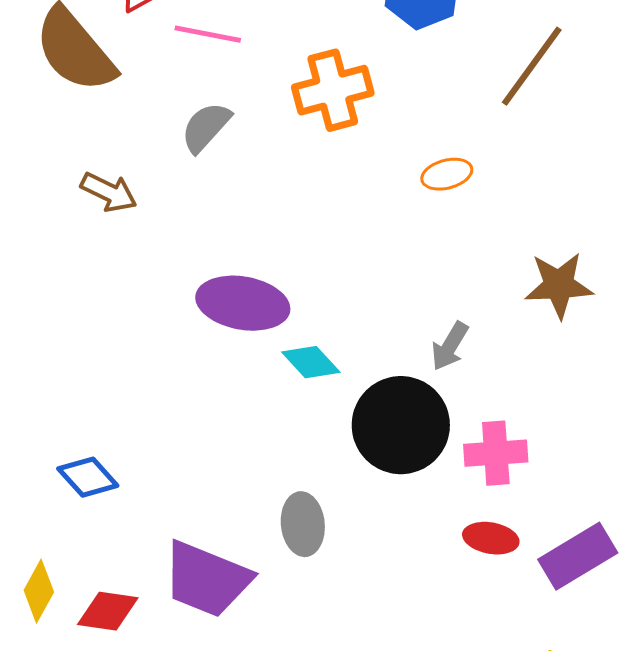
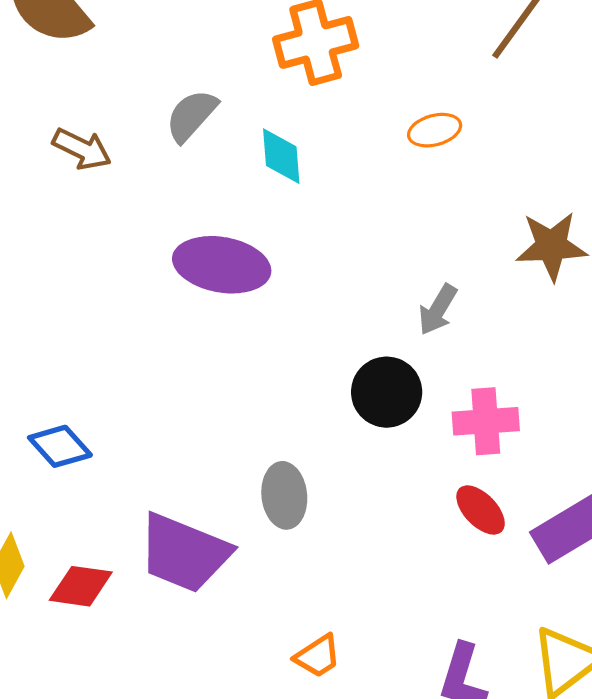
gray semicircle: (206, 127) -> (191, 116), moved
cyan diamond: (311, 362) -> (281, 156), moved, turned 38
black circle: (401, 425) -> (387, 392), size x0.7
red ellipse: (491, 538) -> (481, 510), turned 36

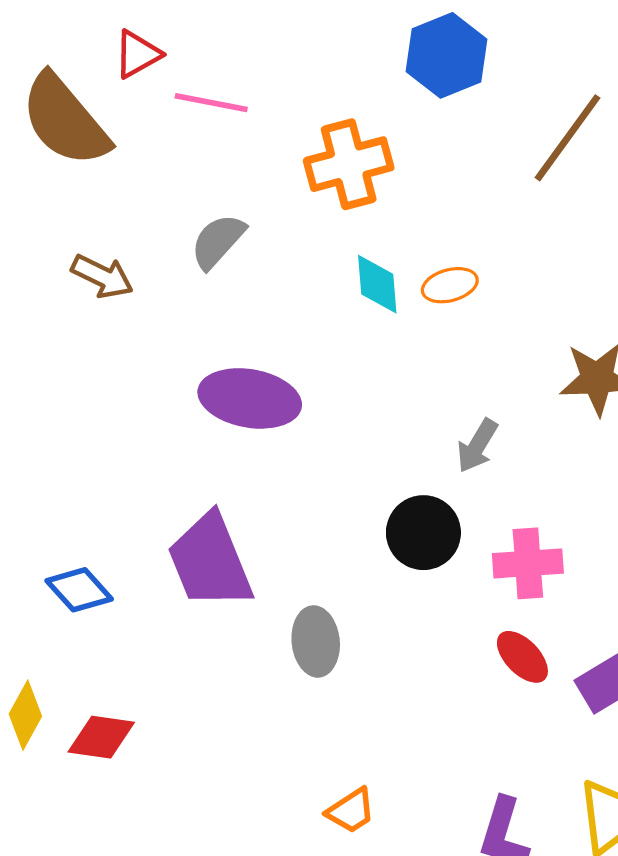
orange ellipse: (435, 130) -> (450, 285), moved
cyan diamond: (281, 156) -> (377, 284), moved
purple trapezoid: (184, 553) -> (210, 561), moved, turned 46

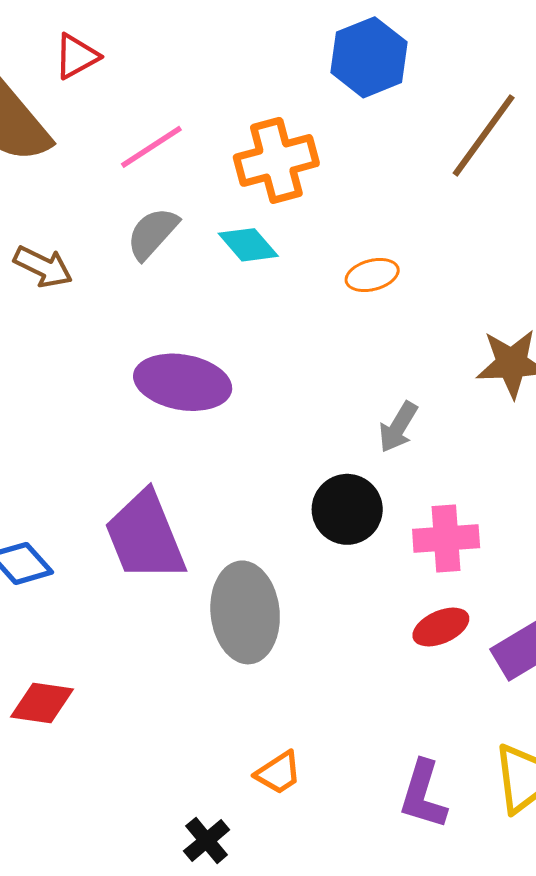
pink line: (211, 103) -> (151, 147), moved, turned -44
cyan diamond: (377, 284) -> (248, 245), moved, turned -36
gray ellipse: (316, 641) -> (245, 612), size x1.5
red ellipse: (522, 657) -> (441, 627), turned -70

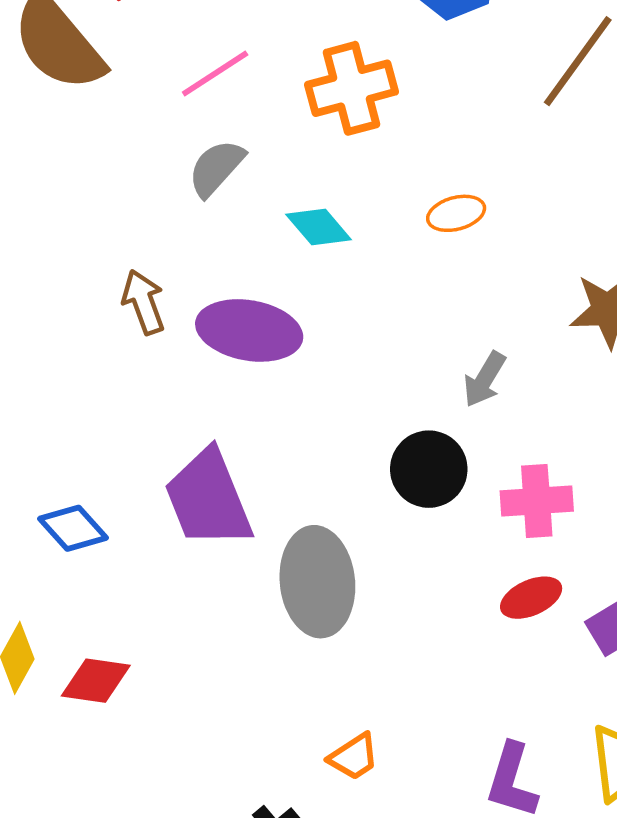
cyan diamond: (248, 245) -> (319, 227), moved
brown arrow: (43, 267) -> (143, 302), moved, turned -136

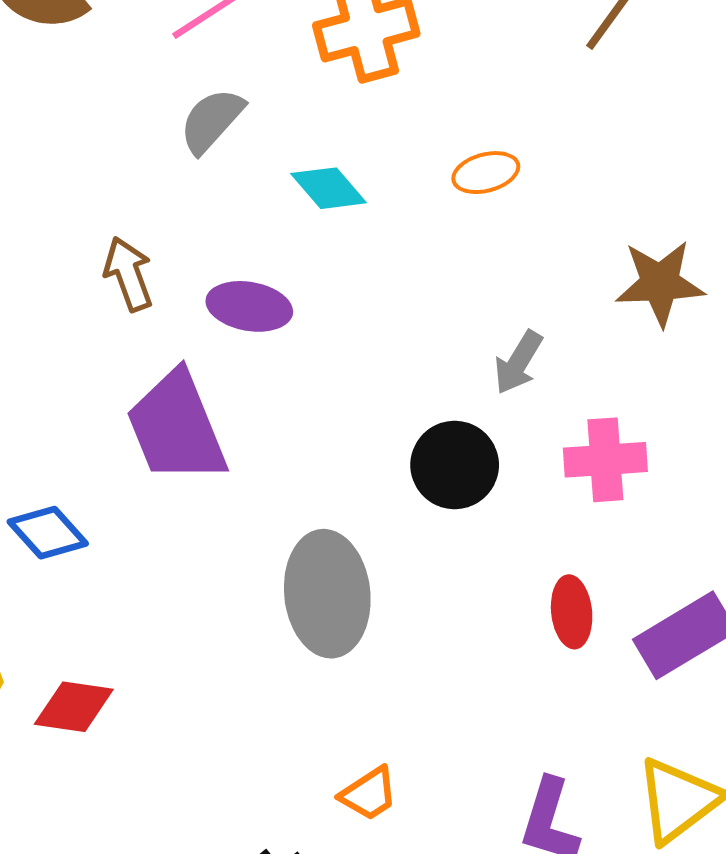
purple ellipse: (249, 330) -> (249, 306), size x0.7
purple trapezoid: (208, 499) -> (176, 427), moved
pink cross: (537, 501) -> (605, 460), moved
red ellipse: (531, 598) -> (572, 612), turned -72

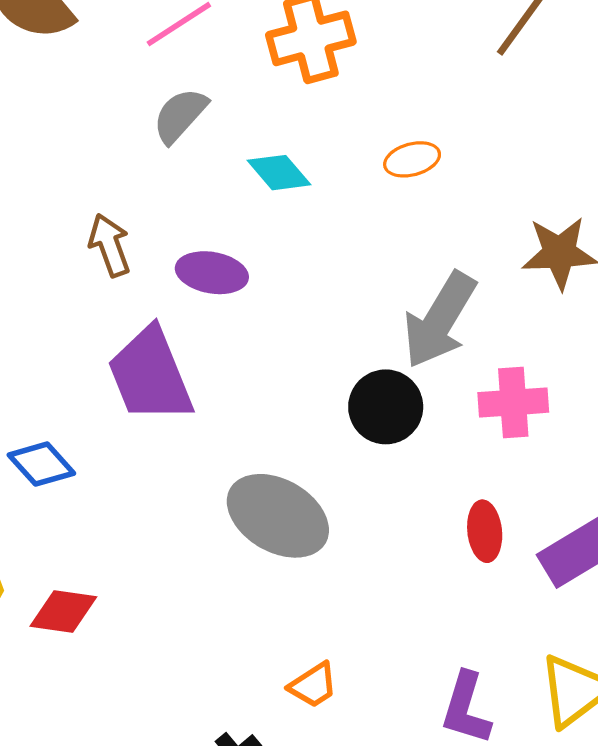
gray arrow: (518, 362) -> (440, 320), size x1.8
gray ellipse: (327, 594) -> (278, 516), turned -54

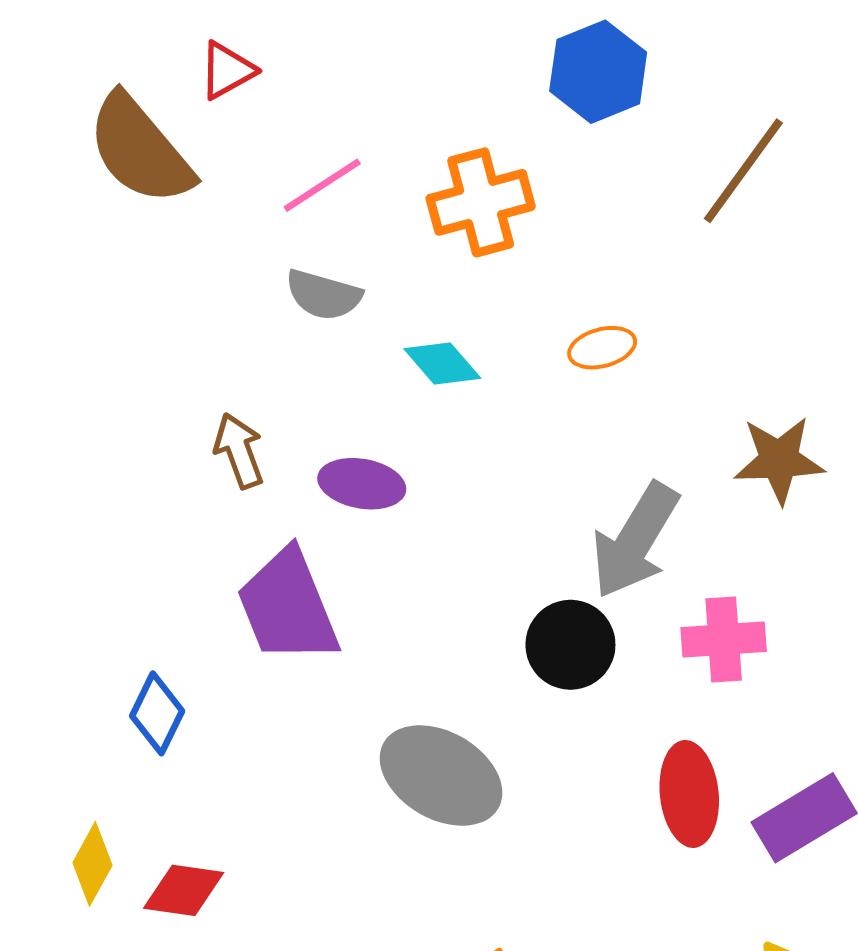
gray semicircle: (180, 115) -> (324, 295), turned -116
blue diamond: (41, 464) -> (157, 713), turned 68
red ellipse: (485, 531) -> (689, 794), size x1.4

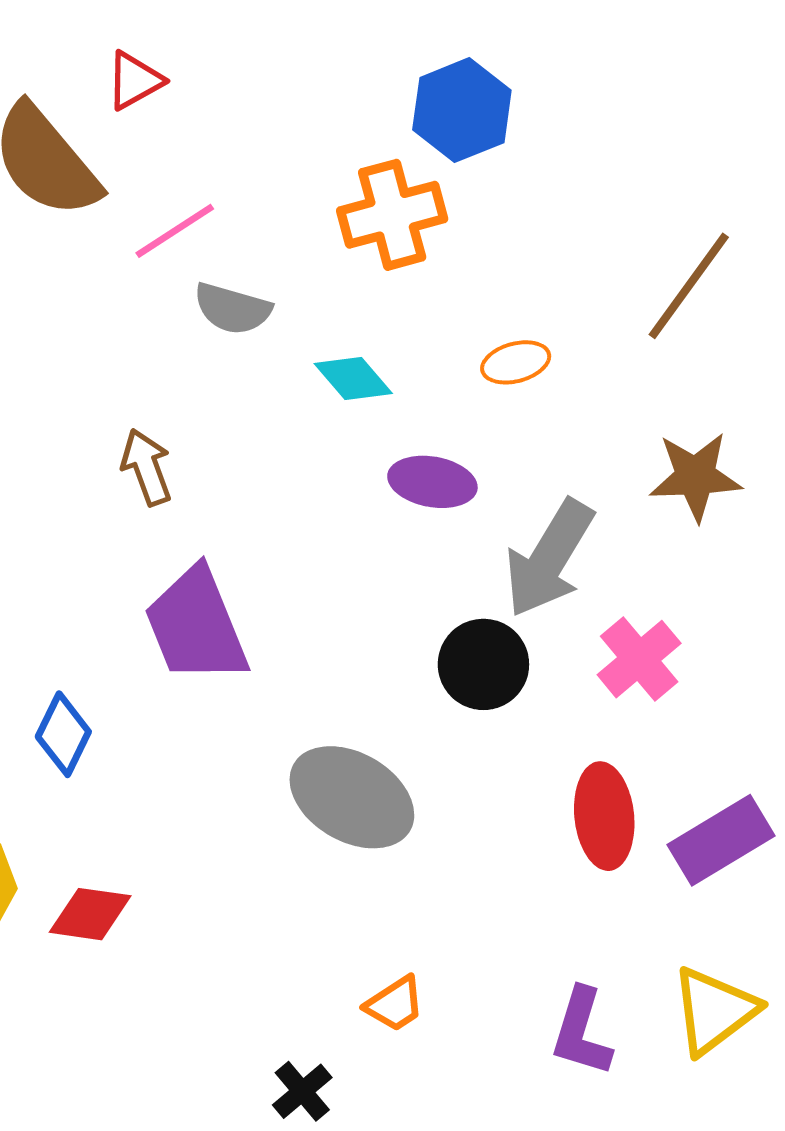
blue hexagon: (598, 72) -> (462, 110), moved
brown line: (743, 171) -> (689, 286), moved
pink line: (322, 185) -> (175, 231), moved
purple ellipse: (362, 484) -> (432, 482), moved
pink cross: (724, 639) -> (639, 659), turned -36

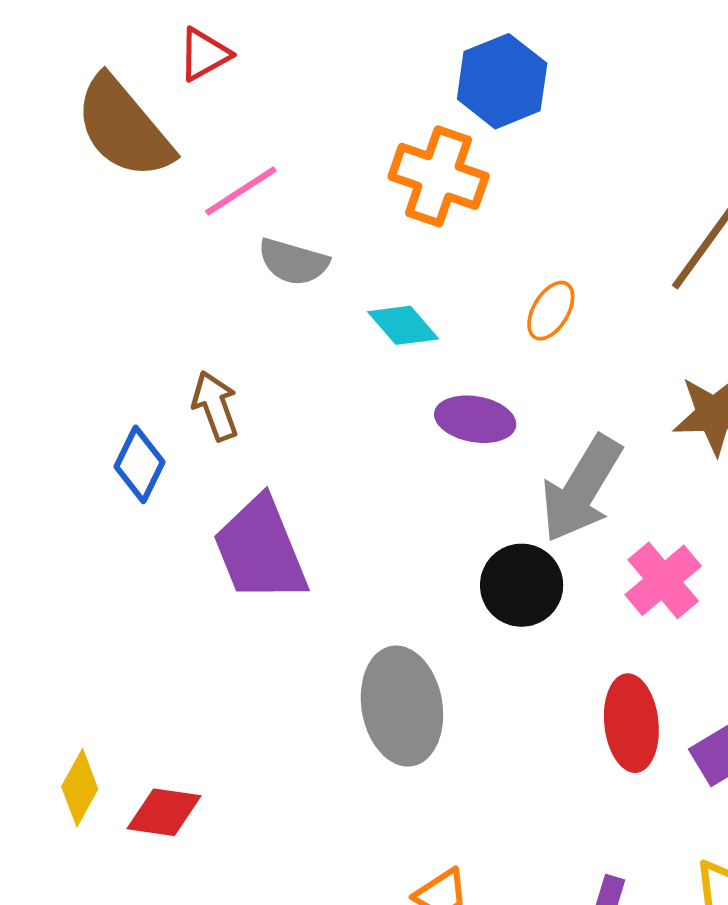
orange cross: (392, 215) -> (439, 176), turned 34
orange ellipse: (516, 362) -> (551, 311), turned -44
blue diamond: (63, 734) -> (140, 464), moved
gray ellipse: (352, 797) -> (402, 706), turned 50

